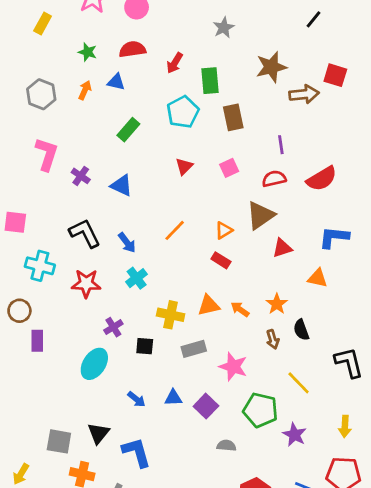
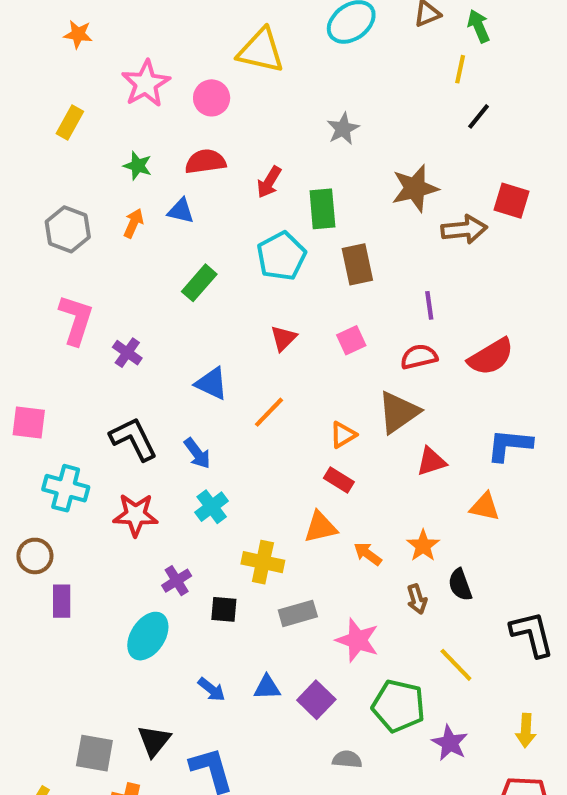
blue triangle: (122, 185) -> (212, 383), moved
orange line: (175, 230) -> (269, 412), moved
orange triangle: (209, 305) -> (320, 527), moved

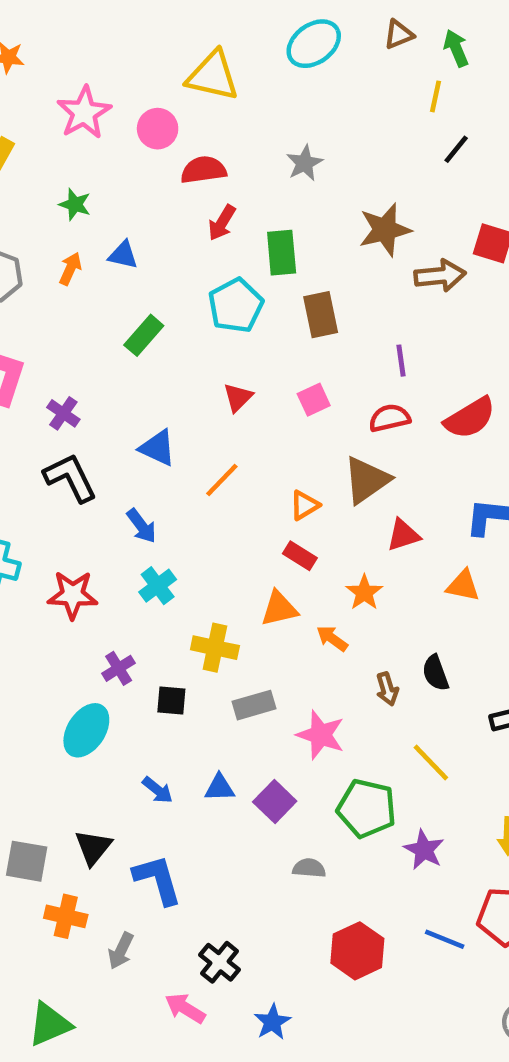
red semicircle: (205, 162) -> (203, 170), moved
black L-shape: (134, 439) -> (70, 478), moved
orange star: (423, 546) -> (364, 593), moved

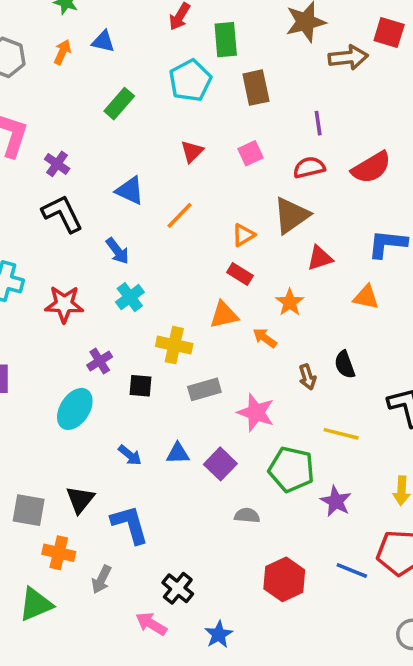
yellow line: (431, 762) -> (341, 434), turned -32
green triangle: (50, 1024) -> (36, 604), moved

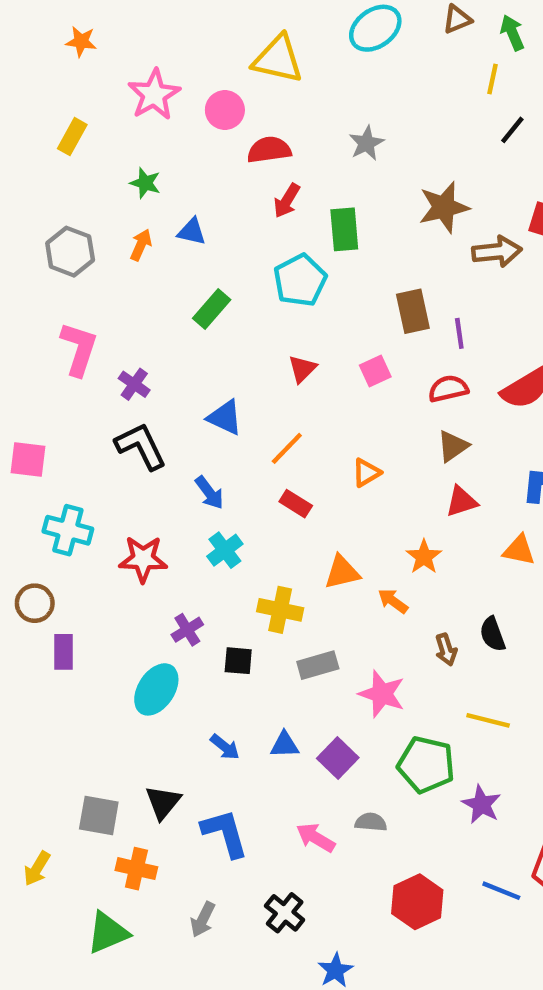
brown rectangle: (256, 88) -> (413, 311), moved
brown triangle: (291, 215) -> (453, 446), moved, size x0.7
red rectangle: (240, 274) -> (296, 504), moved
gray arrow: (101, 579) -> (203, 919), moved
pink arrow: (151, 624) -> (316, 838), moved

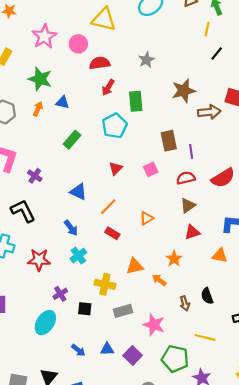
green star: (145, 183) -> (40, 79), size x1.6
black L-shape: (141, 446) -> (23, 211), moved

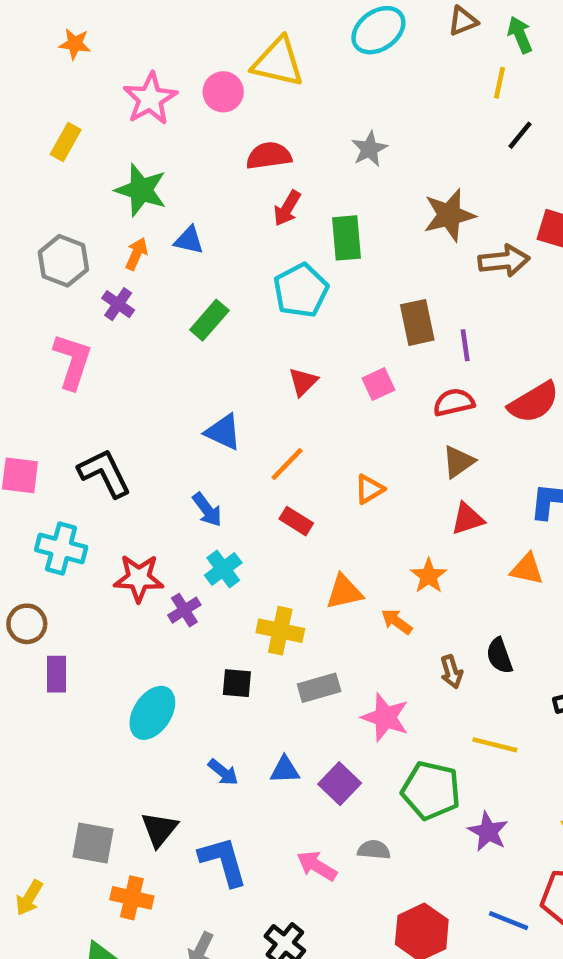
pink circle: (78, 44) -> (223, 92), moved
purple cross: (35, 176) -> (118, 304), moved
purple cross: (60, 294) -> (184, 610), moved

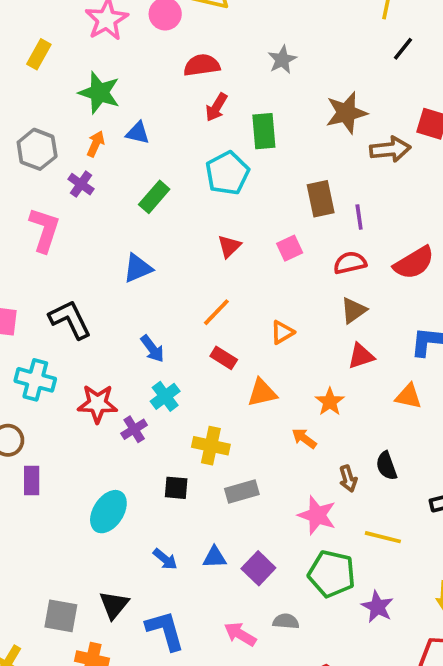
blue triangle: (223, 432) -> (138, 268), moved, turned -48
orange triangle: (344, 592) -> (262, 393), moved
pink star: (385, 717) -> (317, 515), moved

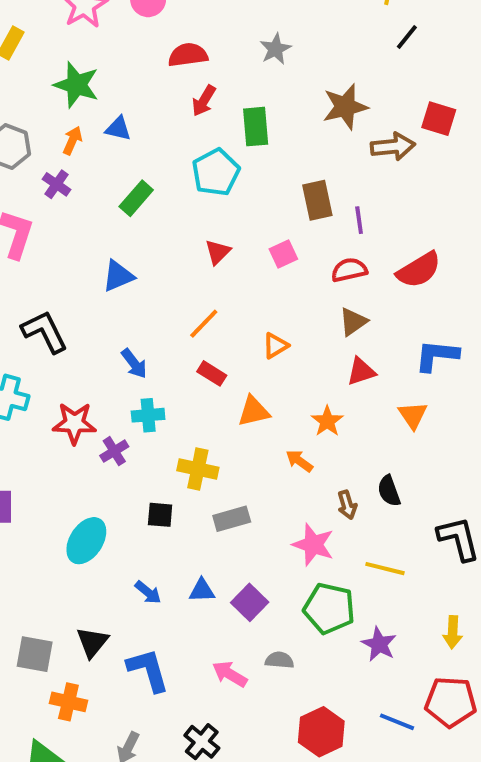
cyan cross: (165, 396) -> (148, 415), turned 32
orange triangle: (408, 396) -> (413, 415), turned 44

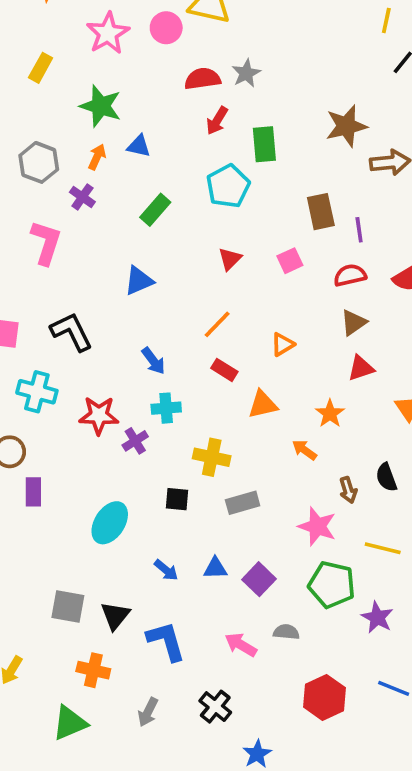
gray star: (275, 49) -> (246, 73), moved
gray square: (35, 654) -> (68, 606), moved

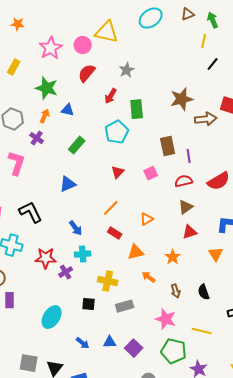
red semicircle: (203, 79) -> (87, 73), moved, turned -42
orange arrow: (304, 450) -> (149, 277), moved
brown arrow: (348, 490) -> (176, 291), moved

